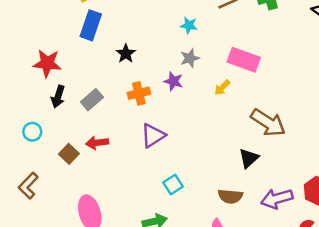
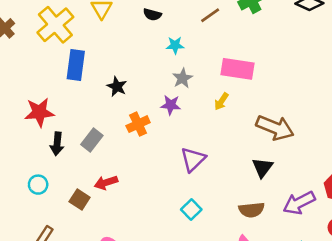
purple triangle: (153, 136) -> (193, 159), moved

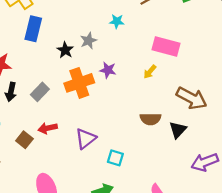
gray star: (183, 78) -> (89, 41), moved
orange cross: (138, 124) -> (79, 83), size x1.5
purple triangle: (193, 159) -> (86, 139), moved
cyan square: (191, 209) -> (115, 158), turned -35
brown semicircle: (252, 210) -> (150, 119), moved

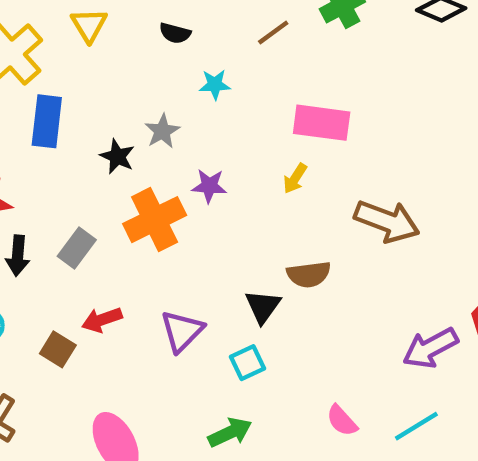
black triangle: (178, 130) -> (263, 307), moved
cyan square: (115, 158) -> (247, 363), turned -35

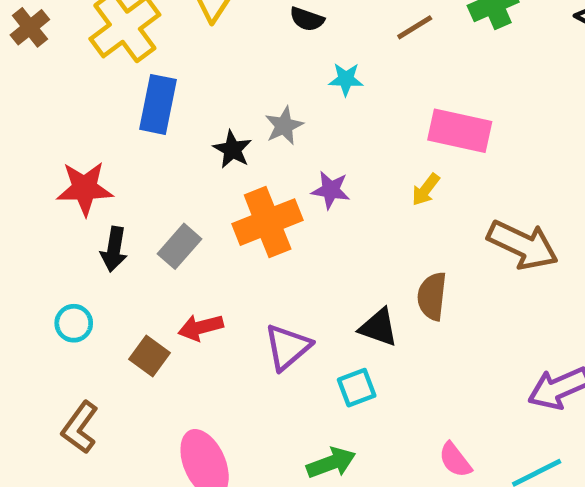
brown semicircle: (309, 274) -> (432, 296), turned 99
black triangle: (263, 307) -> (378, 327), turned -51

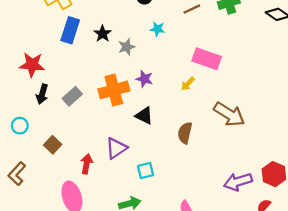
black star: (232, 149) -> (103, 34), moved
red arrow: (201, 327) -> (87, 164), moved, turned 108
black triangle: (378, 327) -> (144, 116), moved

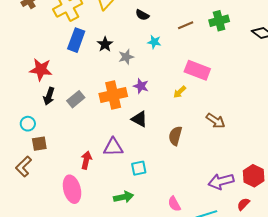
brown arrow: (229, 114) -> (216, 121), size x0.7
brown square: (53, 145) -> (39, 144), moved, turned 35
purple triangle: (116, 148) -> (113, 147), turned 30

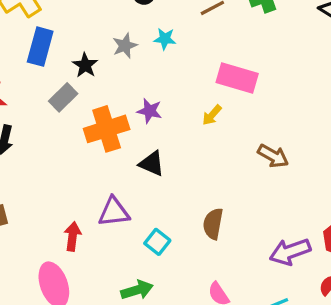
black star: (105, 44) -> (85, 65), moved
gray star: (126, 57) -> (125, 46), moved
gray rectangle: (76, 99) -> (63, 97), moved
brown semicircle: (175, 136) -> (213, 224), moved
cyan square: (139, 168) -> (157, 242), turned -35

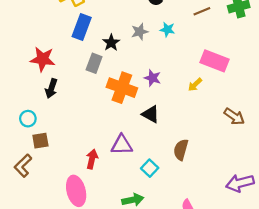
gray rectangle: (63, 97) -> (94, 63), turned -30
orange cross: (107, 129) -> (122, 88), turned 32
brown semicircle: (213, 224) -> (181, 150), moved

